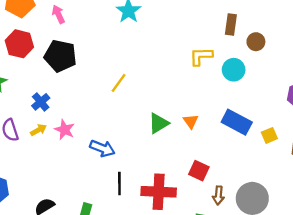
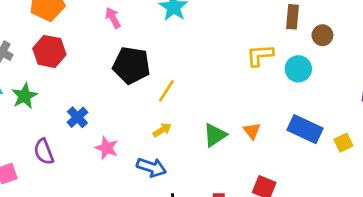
pink arrow: (58, 14) -> (113, 18), moved
black pentagon: (60, 56) -> (131, 65), moved
yellow arrow: (38, 130) -> (162, 130), moved

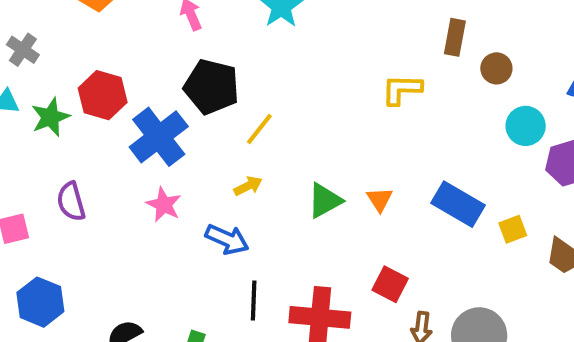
red hexagon: (49, 51) -> (103, 95), moved
cyan circle: (298, 69) -> (526, 126), moved
blue cross: (77, 117) -> (159, 137), moved, size x1.8

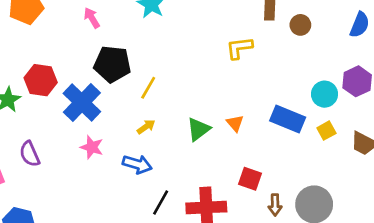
cyan circle: (526, 126) -> (325, 94), moved
black line: (254, 300) -> (161, 202), turned 35

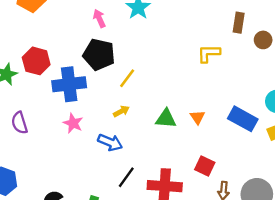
pink arrow: (92, 18) -> (99, 18), moved
blue cross: (82, 102) -> (69, 84), turned 32
green triangle: (199, 129) -> (166, 119), turned 35

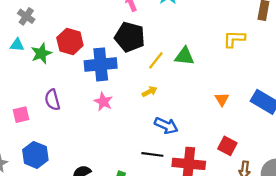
green triangle: (166, 119) -> (184, 56), moved
blue arrow: (110, 142) -> (166, 126), moved
black line: (126, 177) -> (152, 154), turned 60

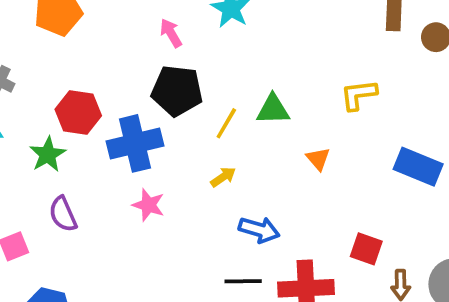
yellow L-shape: (234, 39) -> (359, 95), moved
green star: (41, 53) -> (48, 154), moved
orange triangle: (222, 99) -> (318, 159), moved

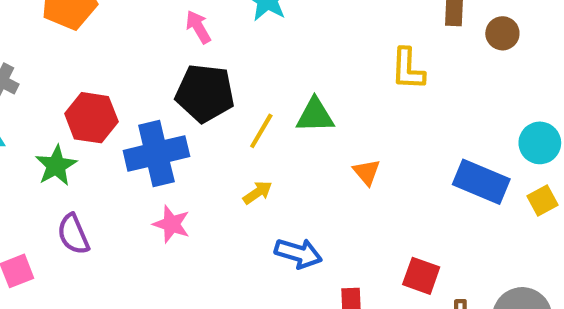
yellow L-shape: (359, 95) -> (408, 69), moved, turned -81

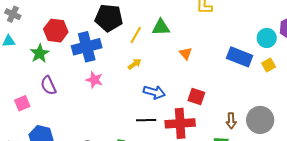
red square: (421, 276) -> (196, 96), moved

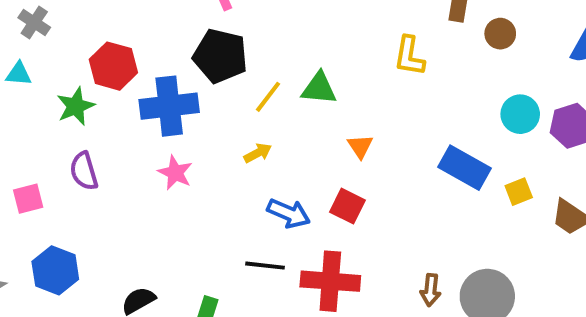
cyan circle: (267, 38) -> (520, 114), moved
red square: (196, 96) -> (347, 206), moved

